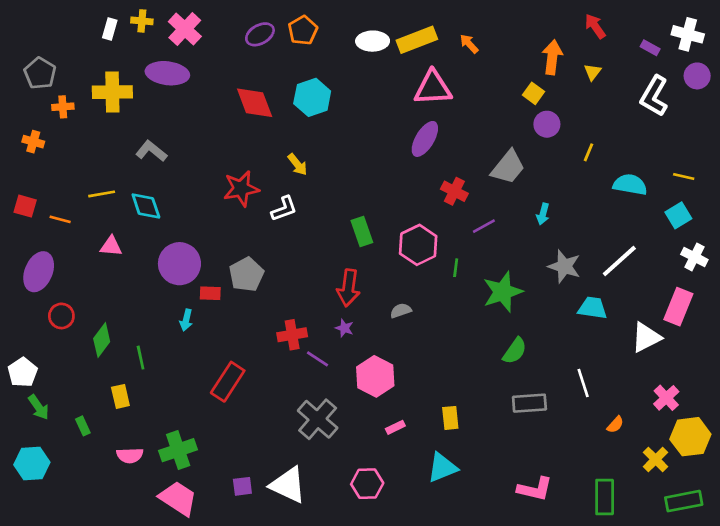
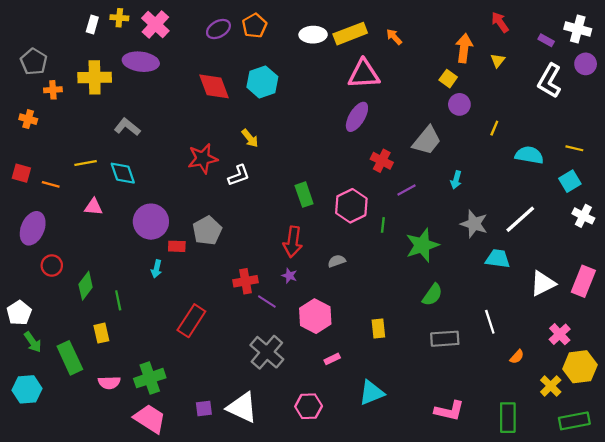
pink rectangle: (678, 307) -> (583, 281), moved
yellow rectangle: (450, 418) -> (378, 329), moved
green rectangle: (83, 426) -> (70, 358), size x2.0

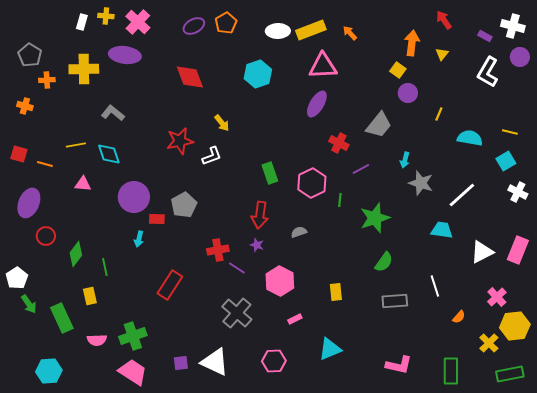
cyan hexagon: (262, 82) -> (258, 74), moved
gray star: (474, 224) -> (421, 183), moved
cyan hexagon: (27, 389) -> (49, 371), moved

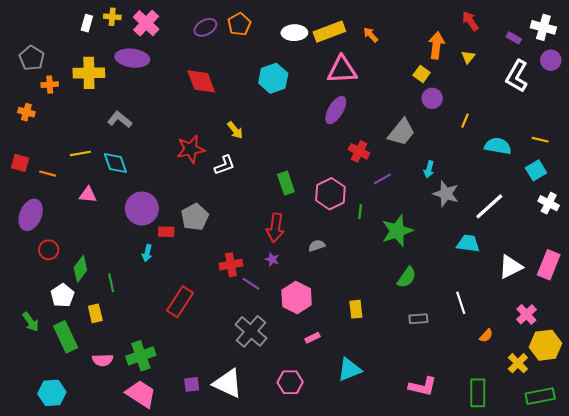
white pentagon: (17, 278) -> (62, 295), moved
gray rectangle: (395, 301) -> (418, 319), size x0.7

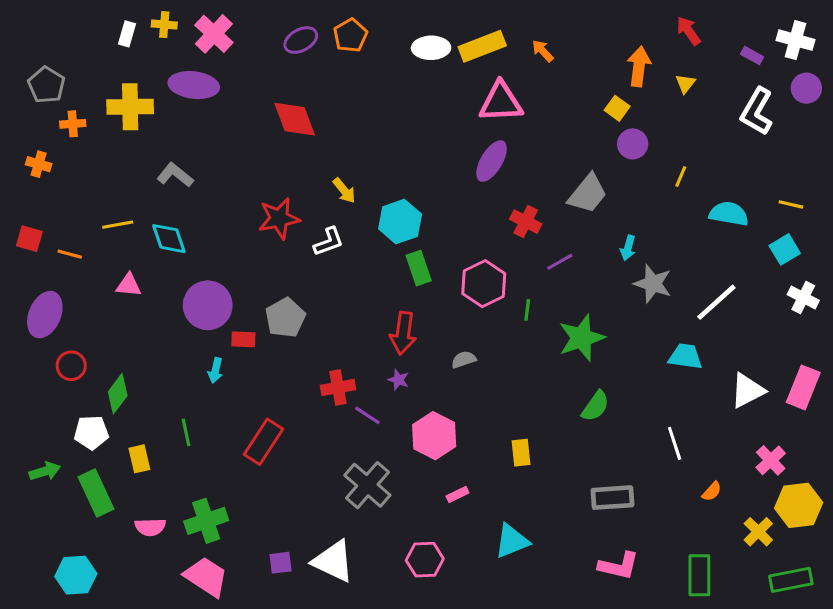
cyan hexagon: (273, 78) -> (400, 222), moved
green line: (111, 283) -> (186, 432), moved
white pentagon: (62, 295) -> (91, 432), turned 30
gray rectangle: (418, 319) -> (612, 498), moved, size x1.5
green arrow: (31, 322) -> (45, 471), turned -72

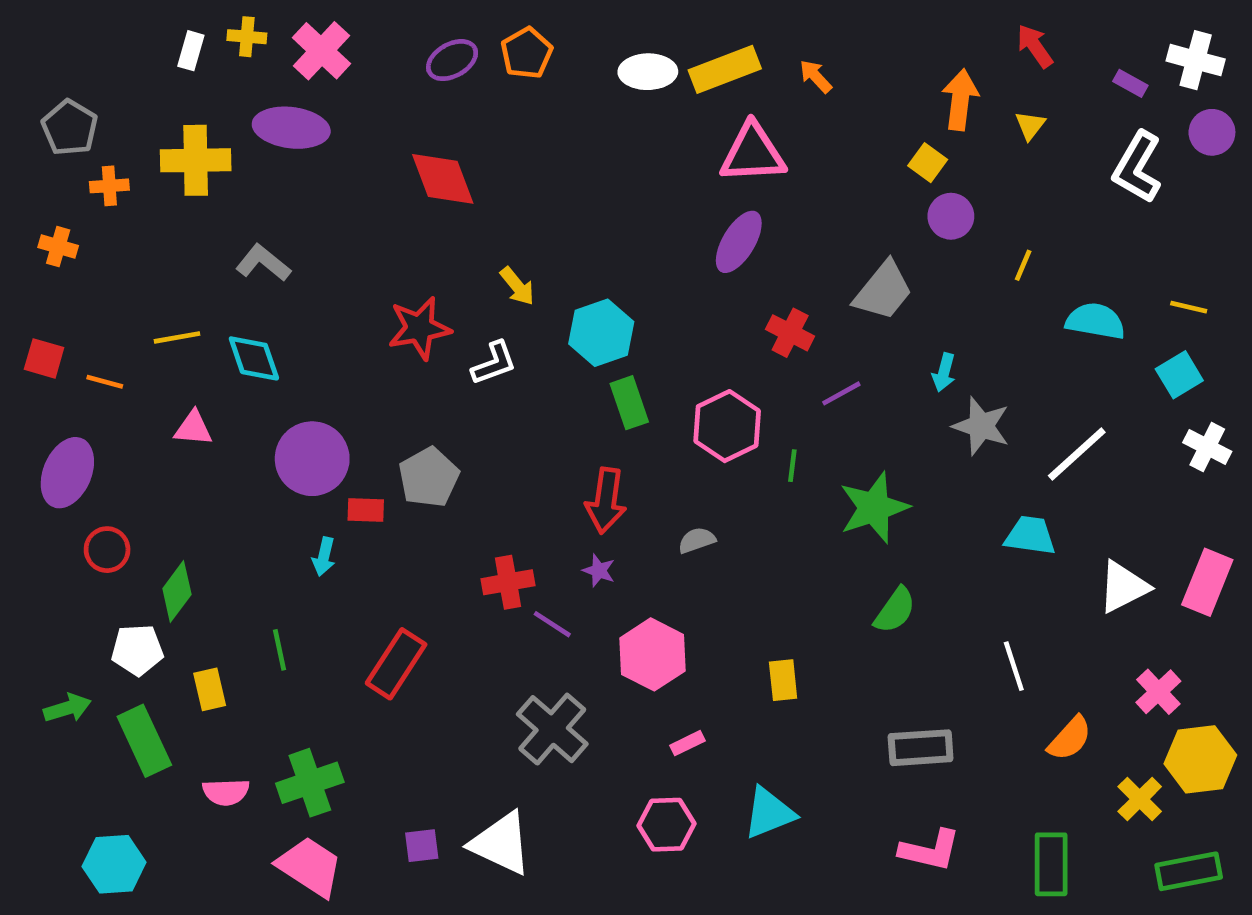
orange semicircle: (712, 491) -> (1070, 738), size x1.5
pink hexagon: (425, 560) -> (666, 825), moved

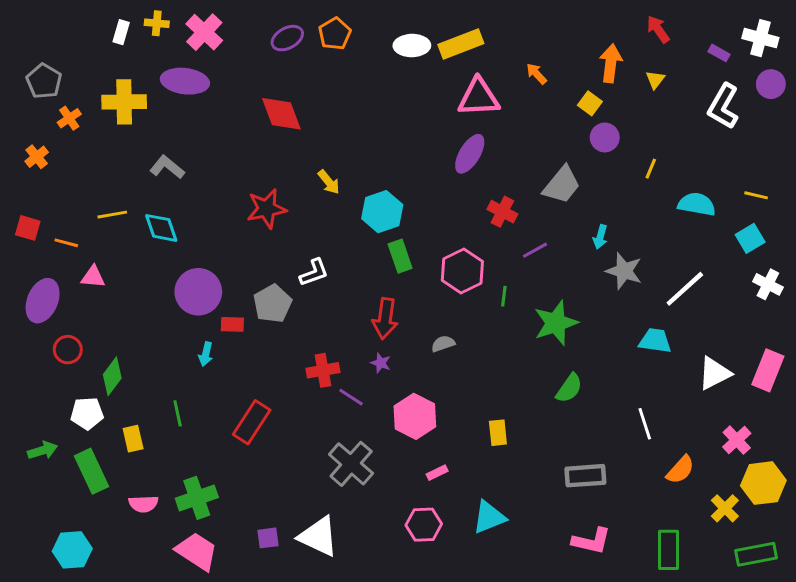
orange arrow: (816, 76) -> (536, 74), moved
orange cross: (109, 186) -> (69, 118), turned -30
orange cross: (58, 247) -> (37, 157), turned 35
white L-shape: (494, 363) -> (314, 272), moved
pink triangle: (193, 428) -> (93, 277), moved

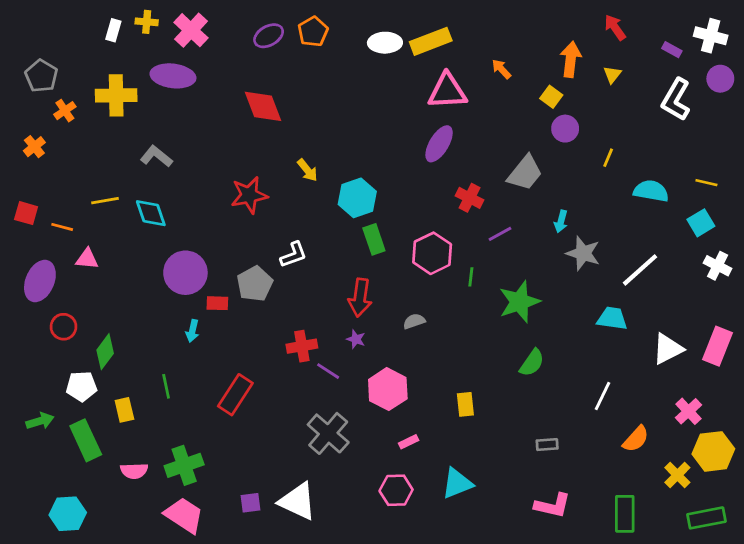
white line: (645, 424) -> (603, 396), turned 44
gray rectangle: (585, 476) -> (547, 445), size x0.6

